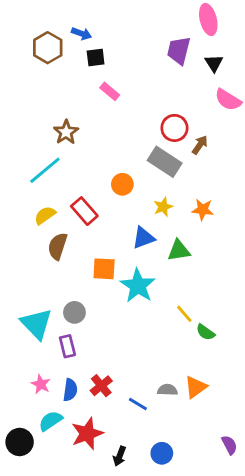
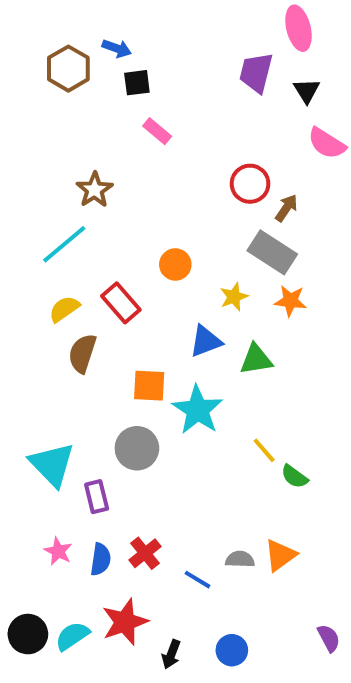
gray rectangle: (165, 162) -> (272, 252), moved
gray circle: (74, 312) -> (137, 448), moved, size x1.4
cyan semicircle: (51, 421) -> (72, 636), moved

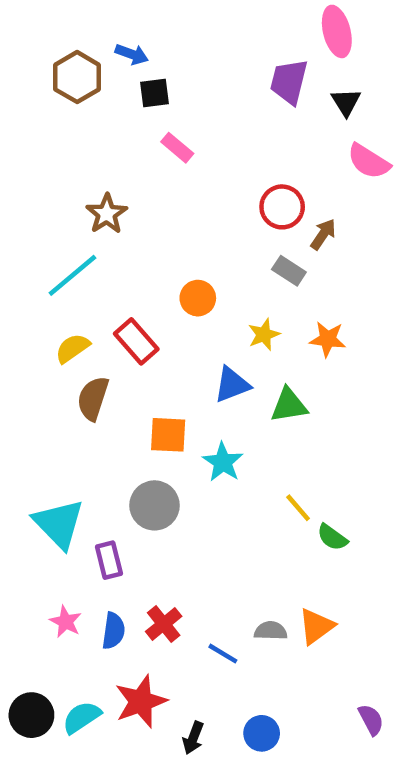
gray rectangle: (272, 252) -> (289, 271), moved, size x0.6
cyan star: (198, 410) -> (223, 462), size x0.7

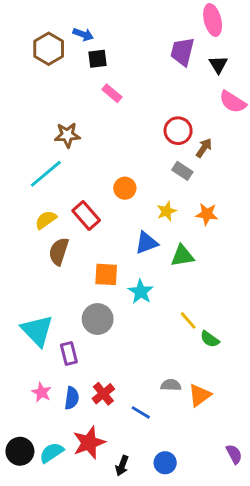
brown star: (107, 214) -> (67, 135), turned 30
gray semicircle: (271, 631) -> (171, 385), moved

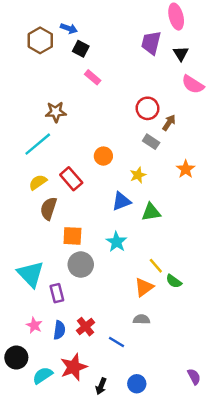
black square: (98, 59) -> (81, 49), turned 35
orange star: (207, 214) -> (186, 169), moved, turned 30
orange square: (106, 274) -> (72, 236), moved
orange triangle: (200, 395) -> (144, 287), moved
black circle: (20, 451) -> (16, 358), moved

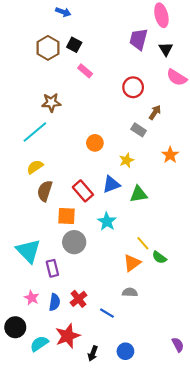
blue arrow: (69, 28) -> (63, 12), moved
brown hexagon: (40, 40) -> (48, 48), moved
red circle: (148, 108) -> (133, 87), moved
red rectangle: (71, 179) -> (83, 191), moved

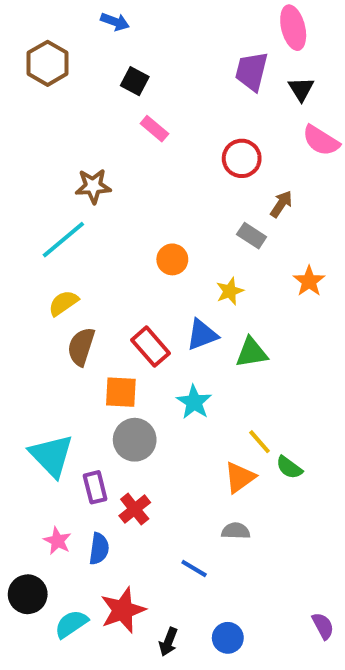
brown hexagon: (48, 48) -> (48, 63), moved
red cross: (79, 299) -> (135, 509), moved

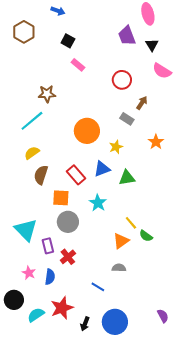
purple trapezoid: (252, 71) -> (127, 36), turned -35
orange circle: (172, 259) -> (87, 131), size x1.6
blue circle: (228, 638) -> (115, 322), size x1.6

